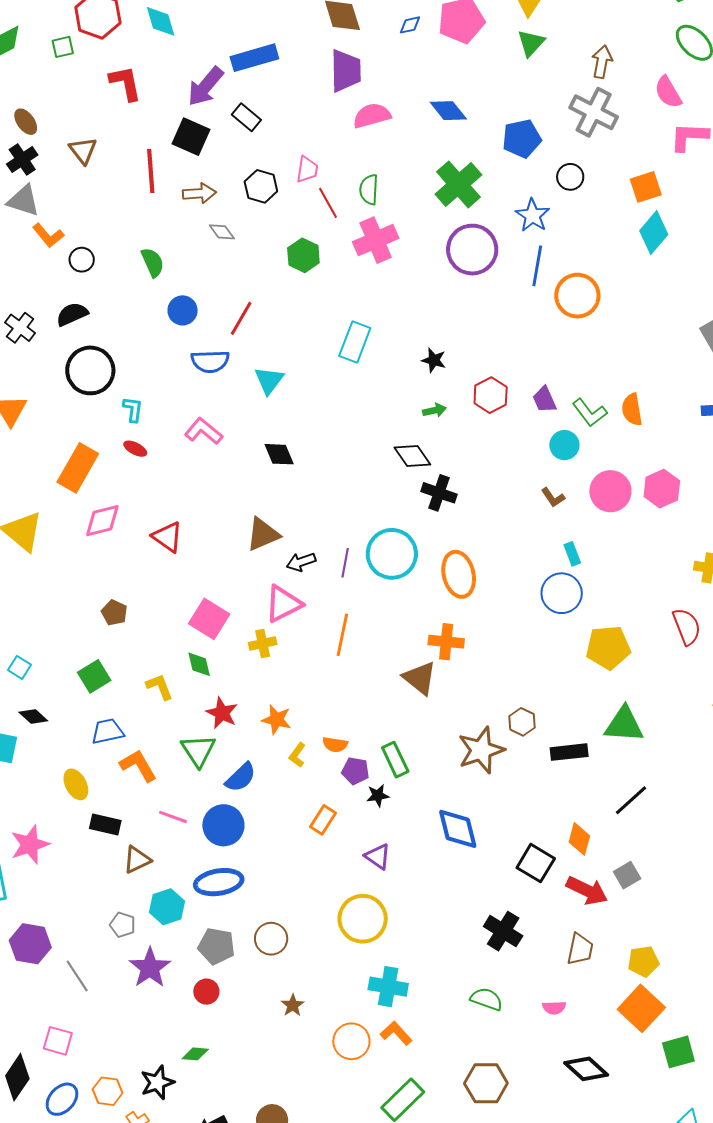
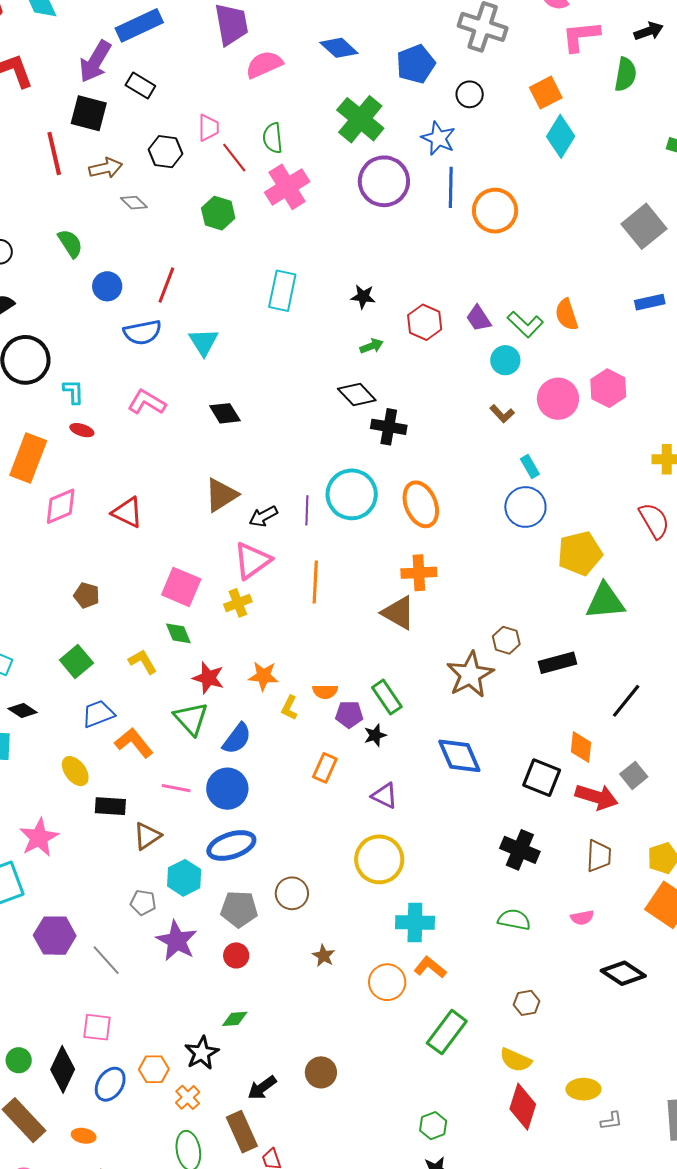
green triangle: (624, 725) -> (605, 601), moved
brown hexagon: (486, 1083) -> (527, 1003), size x0.6

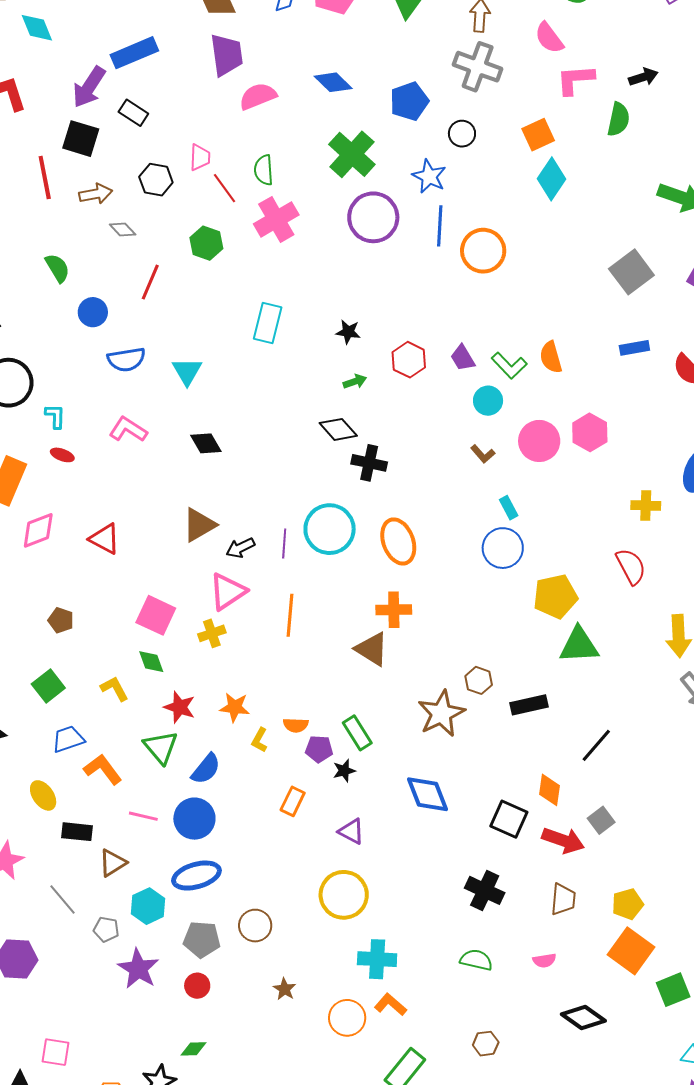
red line: (166, 285) -> (150, 282), moved
gray line: (106, 960) -> (63, 900), moved

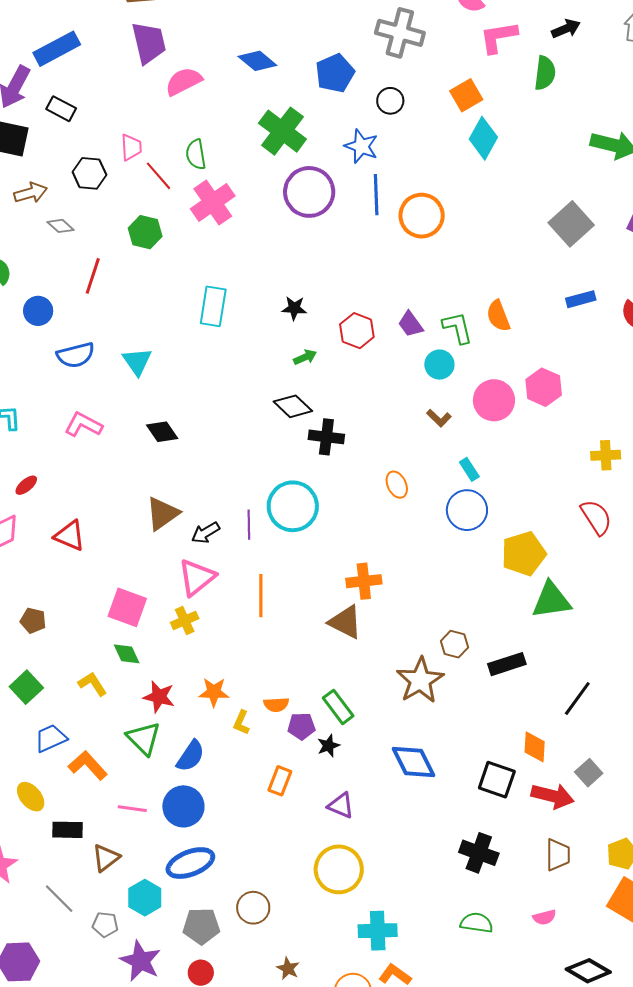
green L-shape: (509, 365) -> (457, 328), turned -144
red ellipse: (62, 455) -> (26, 485), moved, turned -55
orange ellipse: (398, 541) -> (397, 485), moved, size x0.6

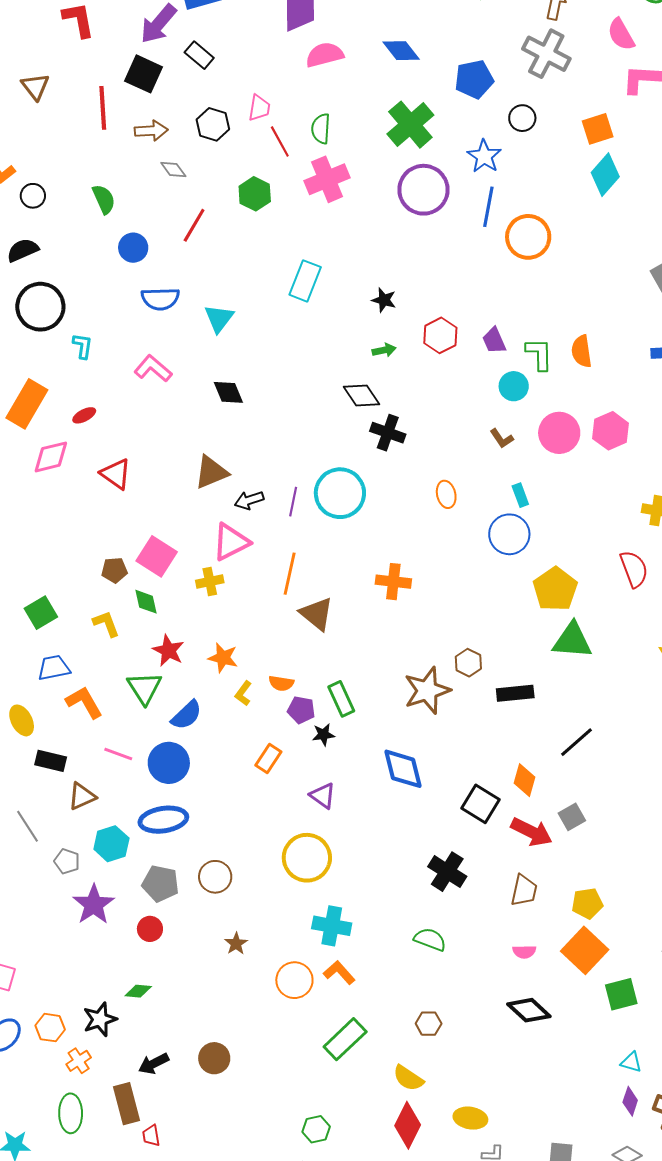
yellow pentagon: (524, 554) -> (555, 589), turned -30
brown pentagon: (33, 621) -> (114, 570), moved, turned -30
brown triangle: (345, 622) -> (317, 614), moved
pink semicircle: (544, 917) -> (524, 952), moved

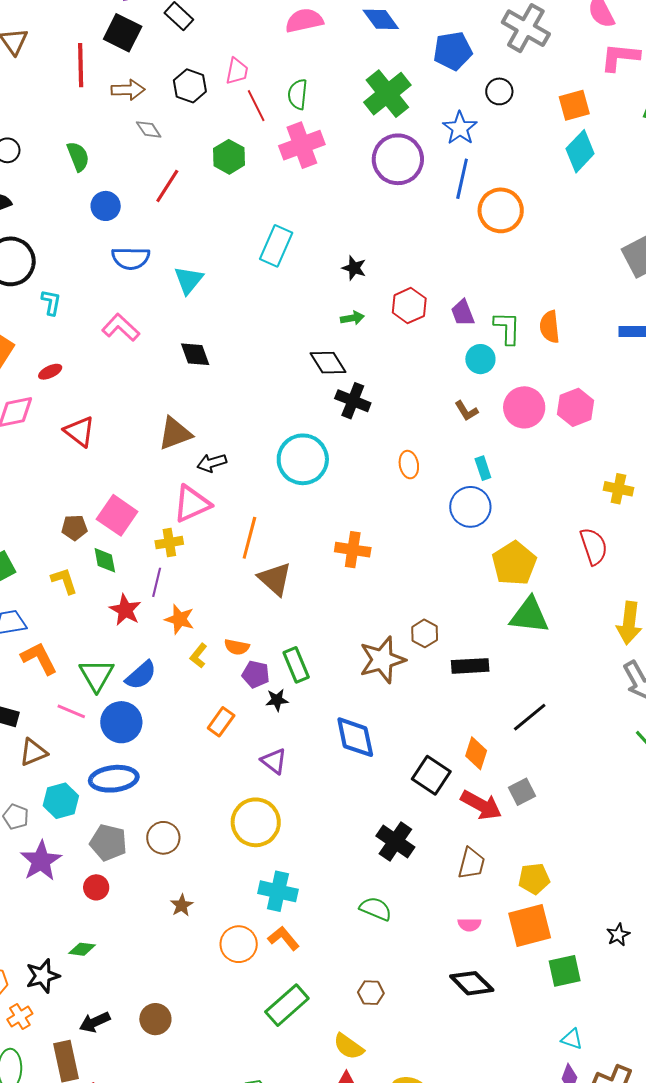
purple line: (293, 502) -> (157, 582), moved
green triangle: (144, 688) -> (97, 675), moved
orange square: (585, 950) -> (530, 925), turned 30

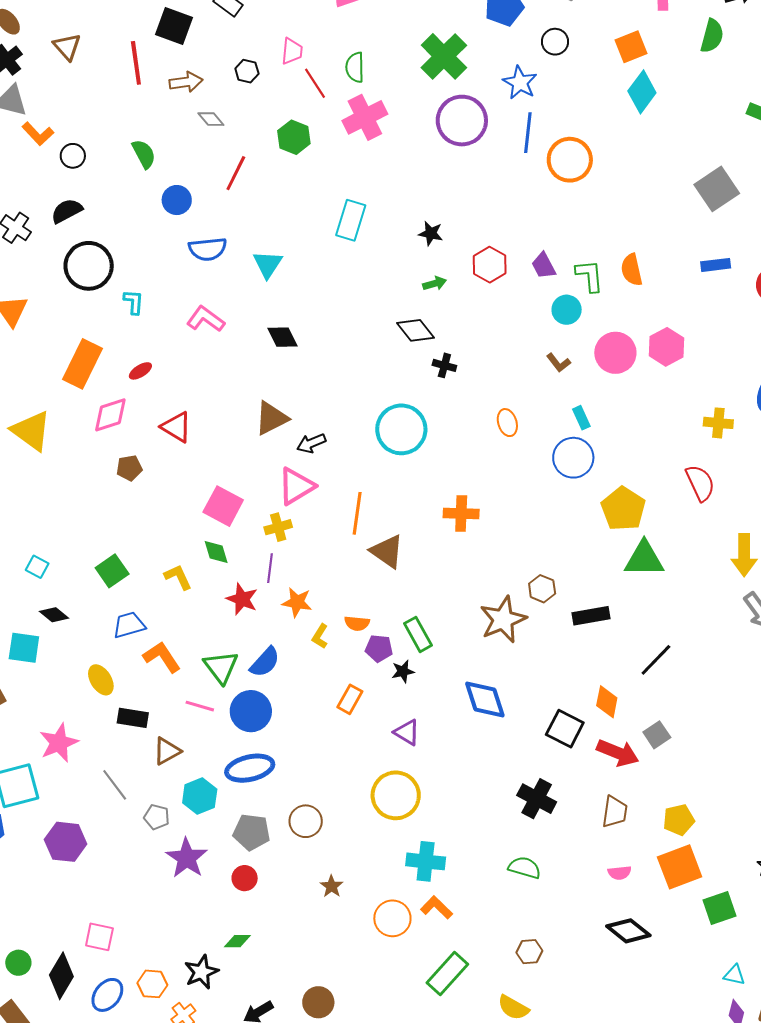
black hexagon: (190, 86) -> (247, 71), size x0.7
black cross: (353, 401) -> (444, 365), size x0.7
brown pentagon: (74, 528) -> (129, 468), moved

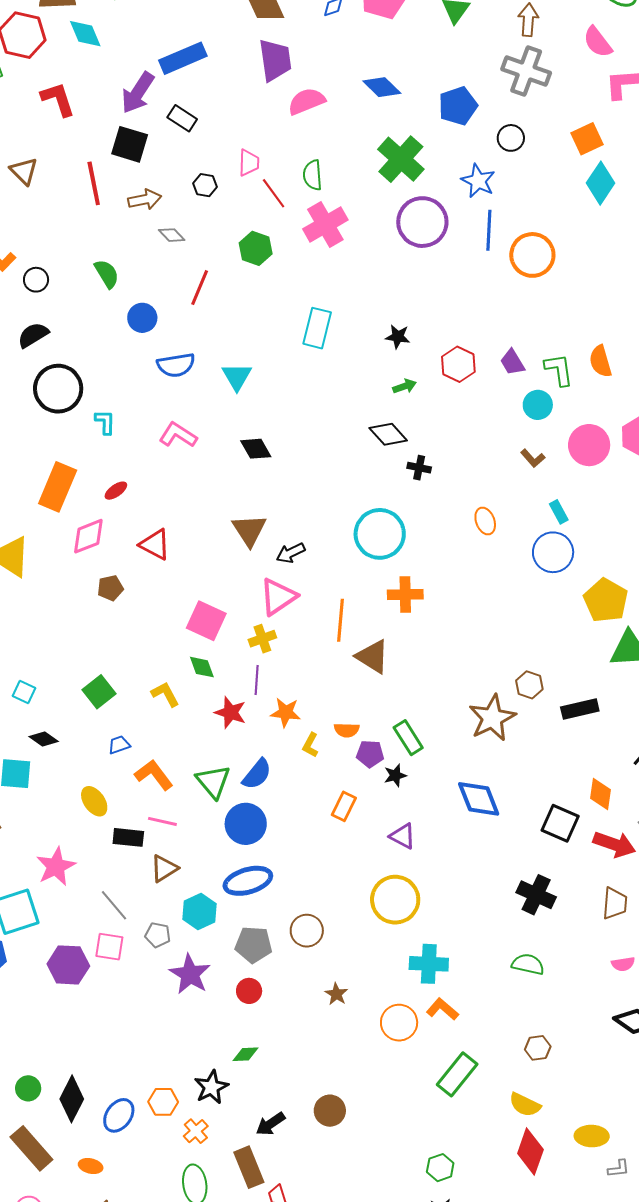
brown triangle: (271, 418) -> (249, 530), turned -33
orange cross: (461, 514) -> (405, 595), moved
blue trapezoid: (129, 625) -> (119, 745), size x0.7
pink line: (200, 706) -> (162, 821), moved
pink square: (99, 937) -> (109, 947), moved

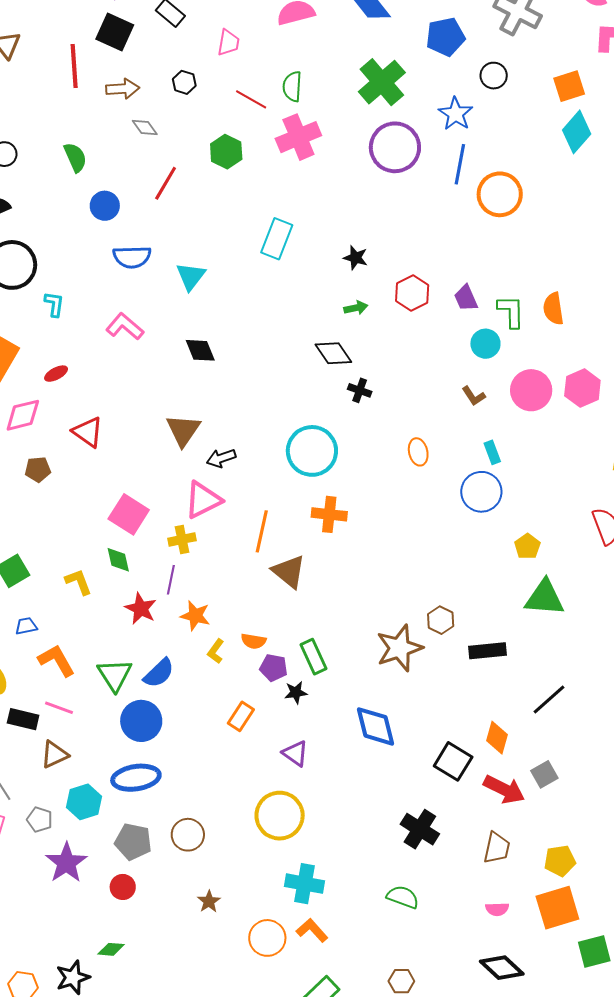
pink trapezoid: (249, 163) -> (228, 43), moved
red line: (274, 193) -> (251, 99), turned -32
yellow pentagon: (606, 600) -> (527, 546), size x0.6

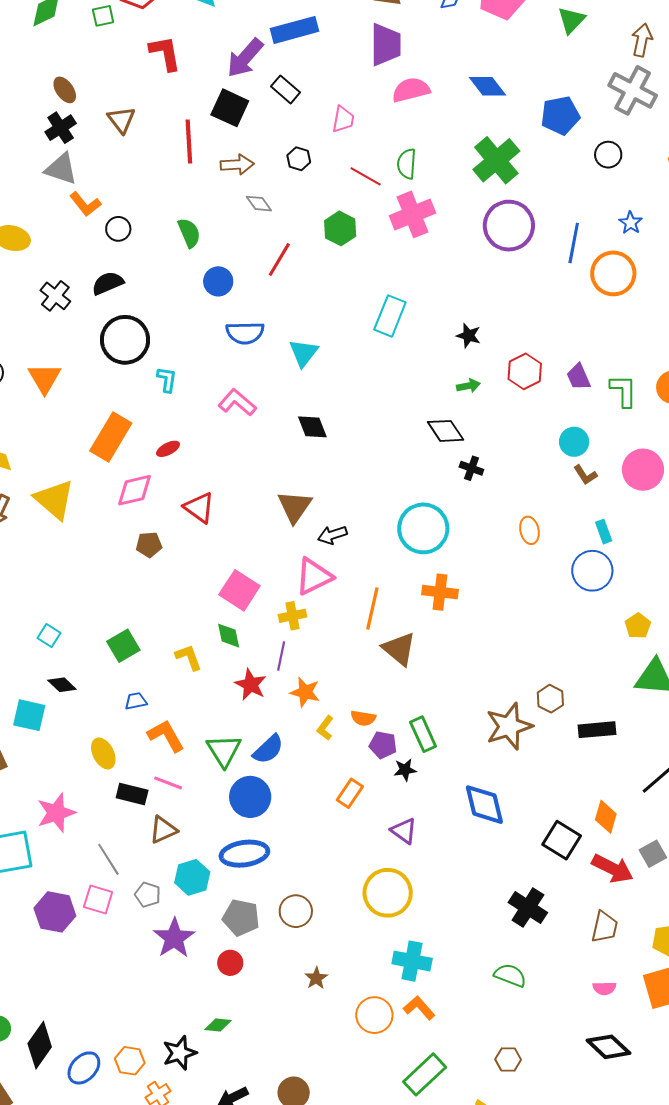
blue star: (456, 114) -> (631, 223), moved, size x0.7
cyan circle: (485, 344) -> (574, 442), moved

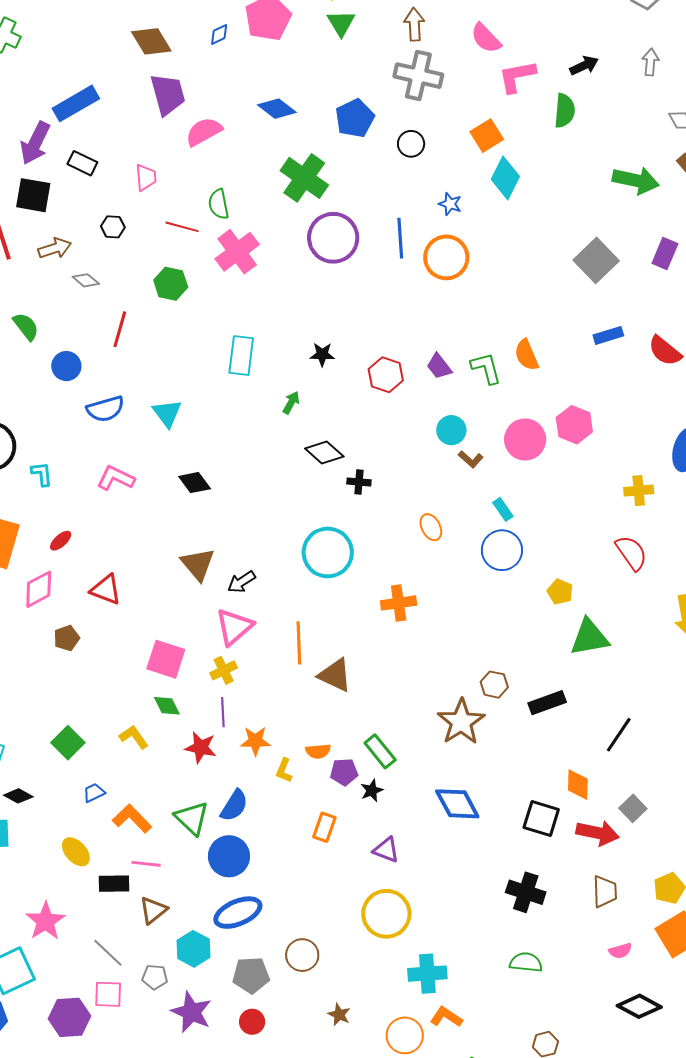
green arrow: (468, 386) -> (291, 403), moved, turned -35
orange cross: (440, 592) -> (399, 603), moved

